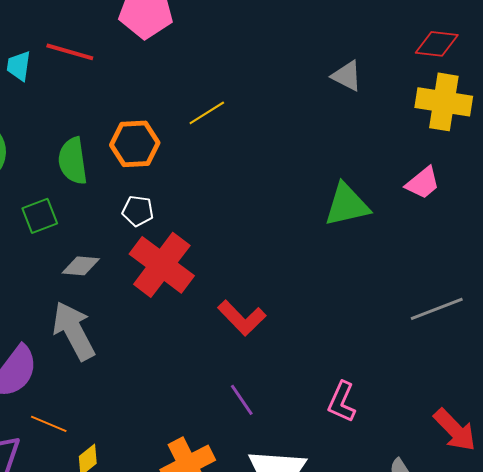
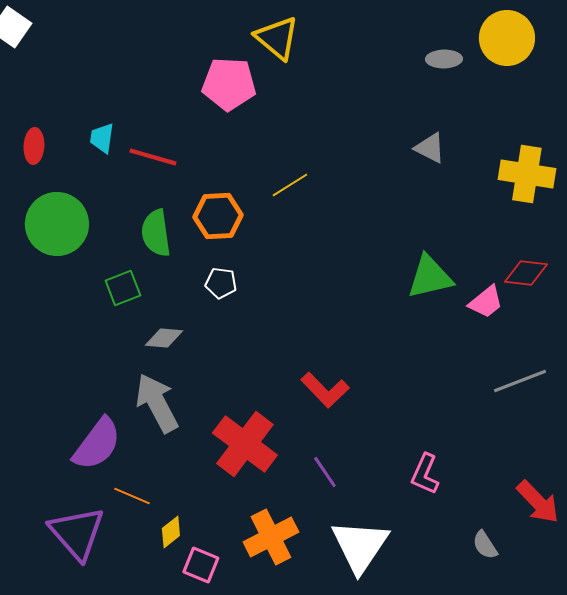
red diamond: (437, 44) -> (526, 273), moved
red line: (70, 52) -> (153, 157), moved
pink trapezoid: (423, 183) -> (486, 302), moved
red cross: (162, 265) -> (245, 444), moved

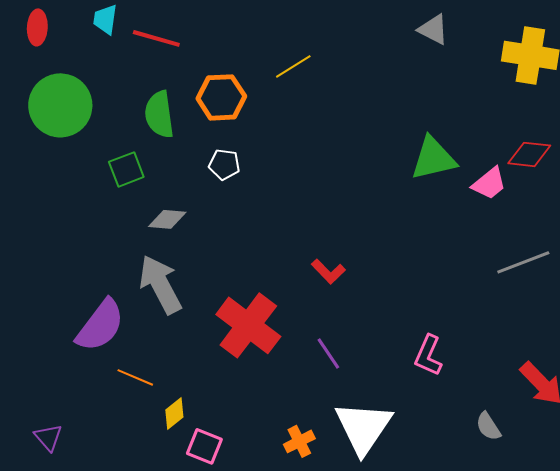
red L-shape: (325, 390) -> (328, 271), size x0.7
purple triangle: (77, 533) -> (48, 437), moved, size x0.5
orange cross: (271, 537) -> (299, 441), moved, size x0.6

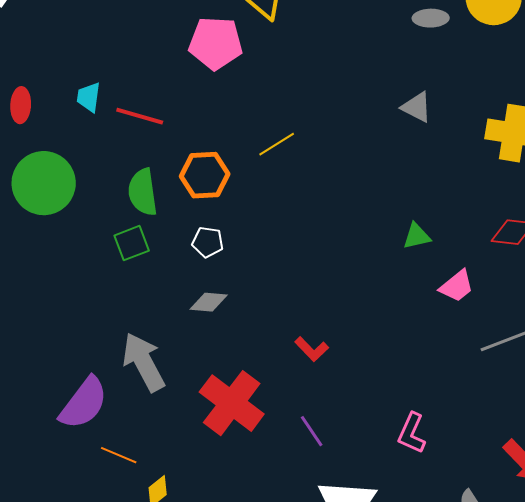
green triangle: (433, 158) -> (417, 236), size x0.6
green square: (126, 169) -> (132, 243), moved
pink trapezoid: (489, 183) -> (457, 286), moved
gray diamond: (167, 219) -> (209, 302), moved

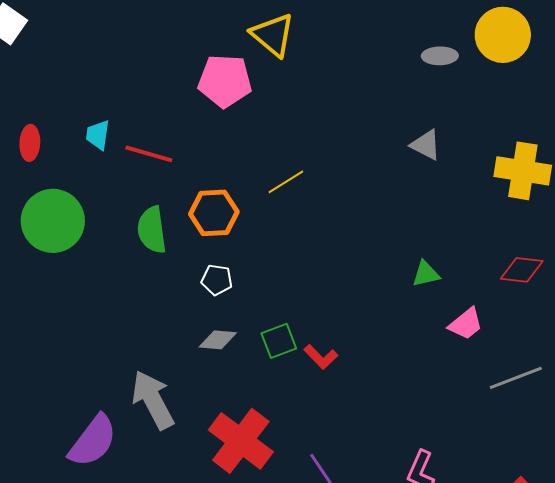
green square: (132, 243) -> (279, 341), moved
red L-shape: (312, 349) -> (321, 357), moved

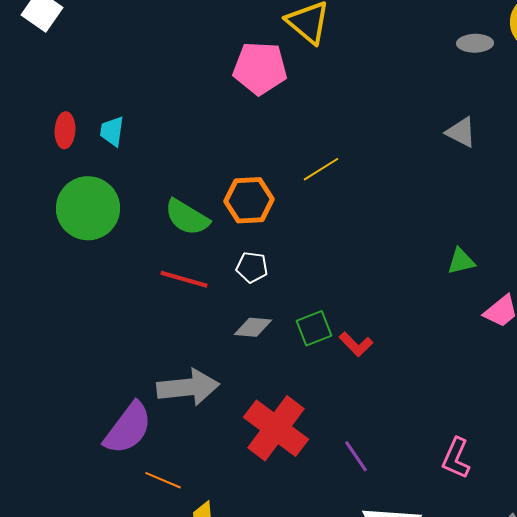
cyan trapezoid: (98, 135) -> (112, 131), moved
red line: (149, 154) -> (184, 279), moved
green semicircle: (152, 230) -> (187, 217), turned -51
gray arrow: (153, 400) -> (188, 387), turned 112

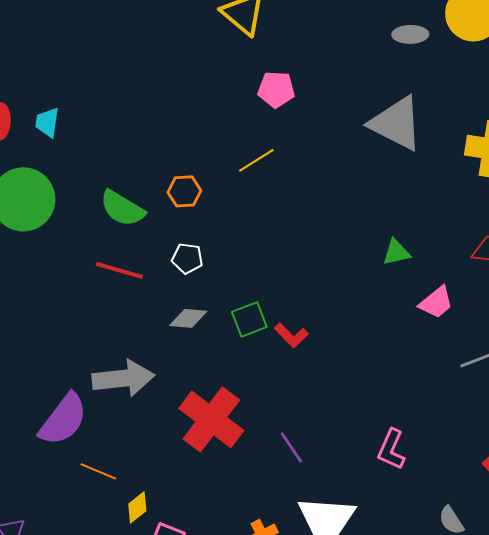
pink pentagon: (260, 68) -> (276, 89), moved, size x0.7
gray triangle: (461, 132) -> (396, 123), size x1.8
orange hexagon: (249, 200) -> (184, 191), size x0.7

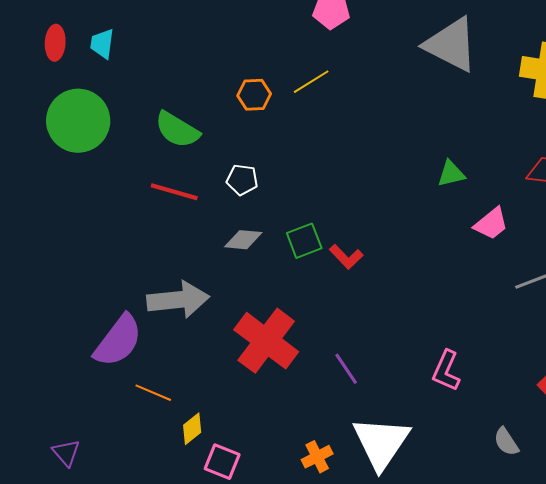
orange hexagon: (184, 191) -> (254, 95), moved

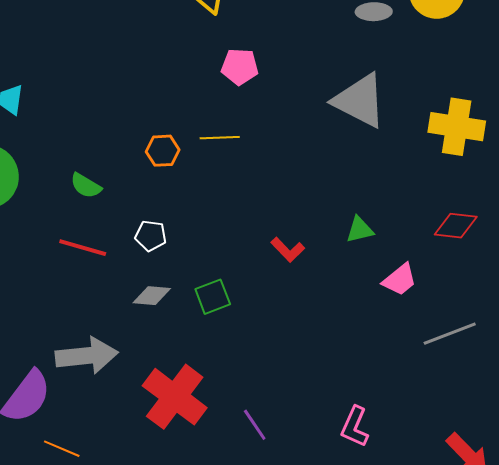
yellow line: (311, 82) -> (220, 138), turned 30
green semicircle: (177, 130) -> (86, 186), size x0.7
red L-shape: (346, 257) -> (288, 250), moved

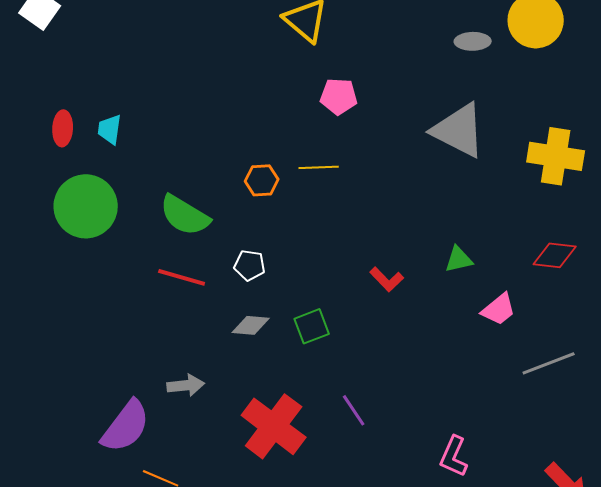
green semicircle: (86, 186) -> (185, 215), size x1.6
gray arrow: (87, 356) -> (186, 385), size x0.6
purple line: (255, 425) -> (354, 410), moved

